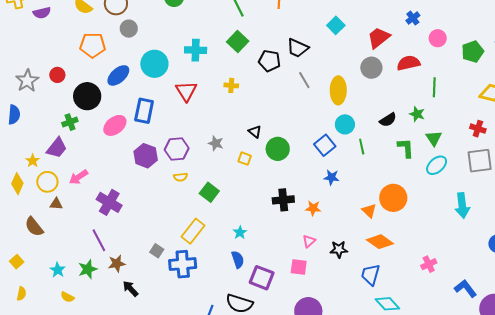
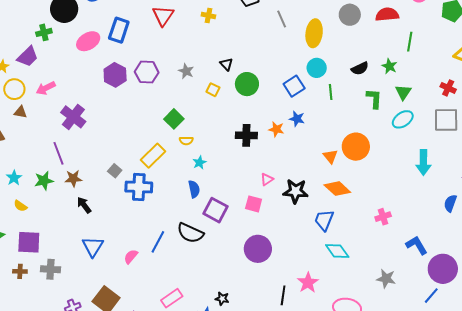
yellow semicircle: (180, 177) -> (186, 141), moved
orange star: (313, 208) -> (276, 129), moved
black star: (339, 249) -> (296, 191), size x1.4

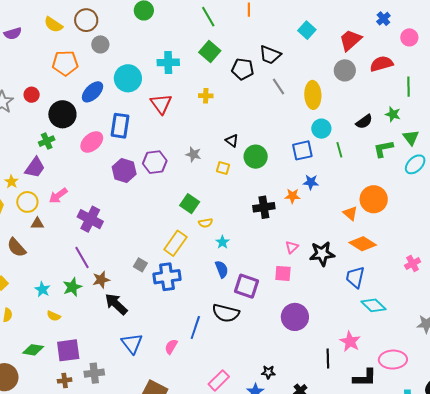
blue square: (294, 86) -> (302, 150), turned 30
green L-shape: (374, 99) -> (383, 149), turned -95
black arrow: (84, 205) -> (116, 304), size x1.4

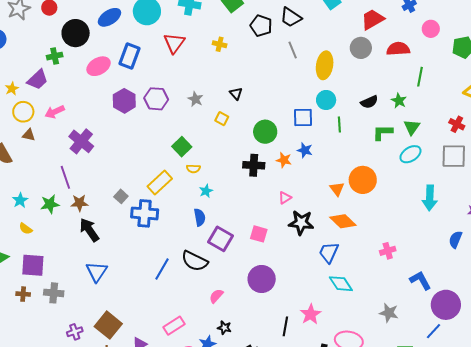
green circle: (256, 157) -> (265, 132), moved
pink triangle: (292, 247) -> (285, 198), moved
pink semicircle: (171, 347) -> (216, 296), moved

